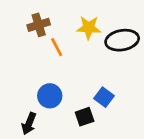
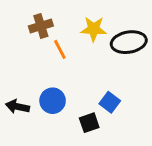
black arrow: (29, 124) -> (17, 107), moved, turned 80

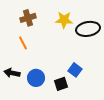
orange line: (60, 49) -> (23, 43), moved
blue circle: (53, 101) -> (36, 78), moved

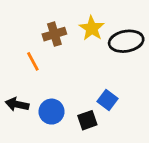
brown cross: (28, 18) -> (54, 34), moved
yellow star: (64, 20) -> (92, 28), turned 30

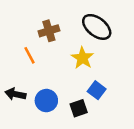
yellow star: (92, 28) -> (82, 58), moved
black ellipse: (126, 41) -> (97, 27), moved, turned 48

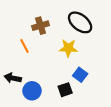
yellow star: (82, 58) -> (68, 48), turned -30
blue circle: (46, 101) -> (32, 91), moved

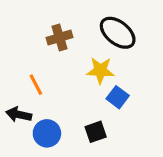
orange line: (25, 46) -> (36, 85), moved
blue square: (80, 75) -> (118, 97), moved

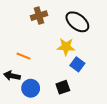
brown cross: (59, 37) -> (39, 16), moved
orange line: (36, 85) -> (23, 56), turned -40

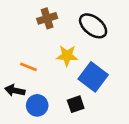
yellow star: (66, 47) -> (67, 56), moved
blue square: (77, 64) -> (93, 77), size x1.6

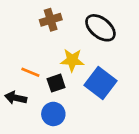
black square: (76, 104) -> (56, 83), moved
blue circle: (37, 105) -> (53, 114), moved

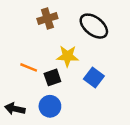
blue square: (100, 83) -> (94, 77), size x0.7
black arrow: (16, 98) -> (15, 109), moved

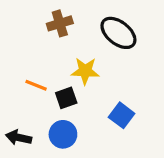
blue square: (94, 77) -> (122, 115), moved

